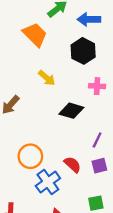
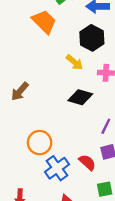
yellow arrow: (47, 78) -> (74, 62), moved
red semicircle: (72, 164) -> (87, 162), moved

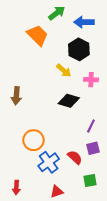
brown arrow: (20, 91) -> (16, 96), turned -36

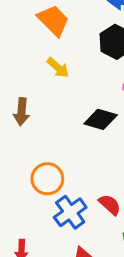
yellow arrow: (64, 71) -> (58, 68), moved

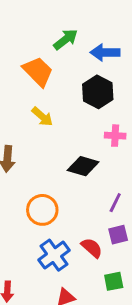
orange circle: (47, 179) -> (42, 210), moved

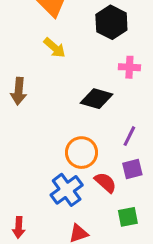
orange circle: (42, 210) -> (81, 153), moved

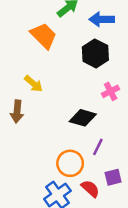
yellow arrow: (55, 48) -> (33, 84), moved
pink cross: (129, 67) -> (111, 91), turned -30
purple line: (129, 136) -> (98, 147), moved

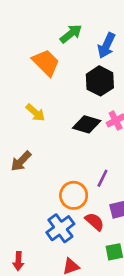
blue arrow: (102, 19) -> (106, 46), turned -65
brown arrow: (17, 112) -> (21, 161), moved, turned 40
black diamond: (83, 118) -> (87, 124), moved

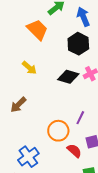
blue arrow: (106, 46) -> (83, 17), turned 132
blue cross: (60, 228) -> (28, 157), moved

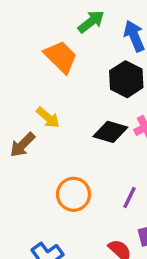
brown arrow: (18, 105) -> (22, 145), moved
orange circle: (58, 131) -> (74, 194), moved

